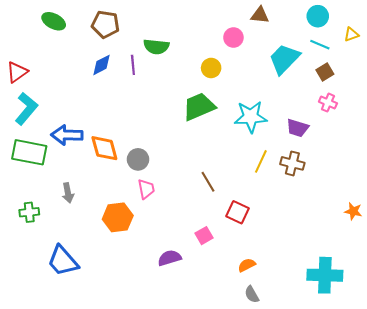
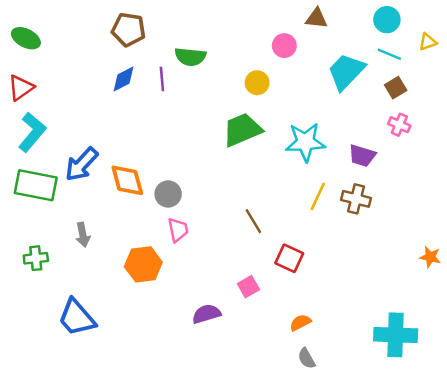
green ellipse: (54, 21) -> (26, 38), moved
blue arrow: (67, 135) -> (82, 164), turned -48

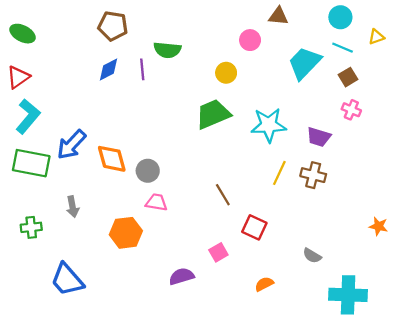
pink trapezoid: (178, 230) -> (156, 202), turned -70
gray semicircle: (307, 358) -> (312, 256), moved, turned -30

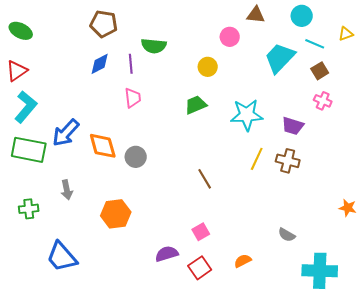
cyan circle: (340, 17) -> (302, 16), moved
green trapezoid: (213, 114) -> (196, 105), size x0.7
pink trapezoid: (156, 202) -> (133, 98), moved, turned 75
red square: (254, 227) -> (200, 268), moved, turned 30

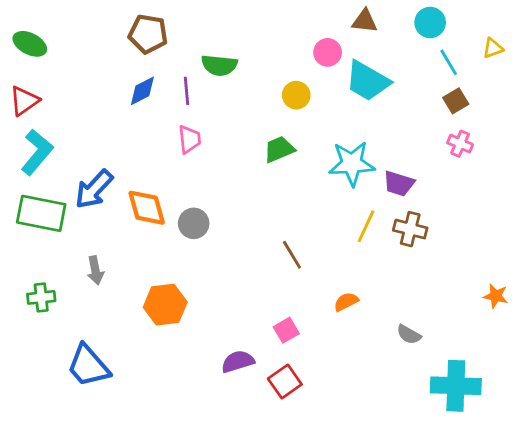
cyan line: (315, 44) -> (449, 62), turned 36
cyan trapezoid: (280, 58) -> (367, 81), moved, turned -104
purple trapezoid: (293, 126) -> (399, 183), moved
orange semicircle: (243, 261) -> (346, 302), moved

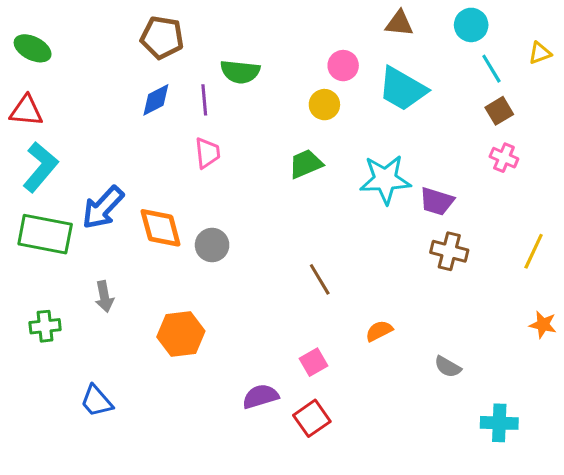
pink circle: (328, 52) -> (343, 66), moved
red triangle: (24, 101) -> (26, 111), turned 40
yellow line: (366, 226) -> (534, 251), moved
blue trapezoid: (88, 366) -> (97, 401), size x0.7
cyan cross: (456, 386) -> (499, 423), size x0.7

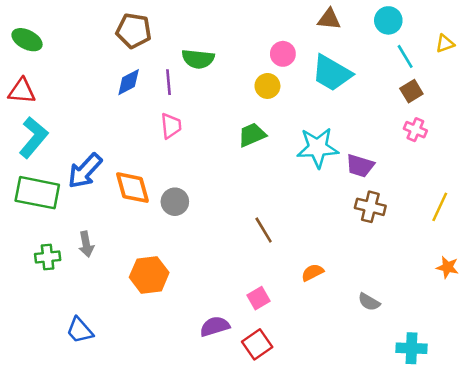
green cross: (45, 326) -> (48, 257), moved

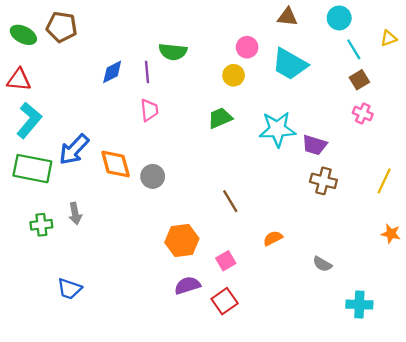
brown pentagon: (134, 31) -> (62, 27), moved
orange hexagon: (149, 275) -> (182, 240), moved
blue trapezoid: (80, 330) -> (69, 289), turned -30

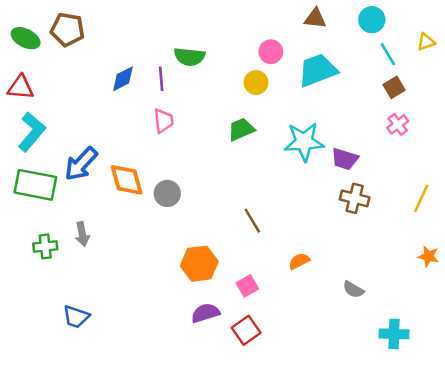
cyan trapezoid: (290, 64) -> (318, 70), turned 129
pink cross: (363, 113) -> (398, 124), turned 30

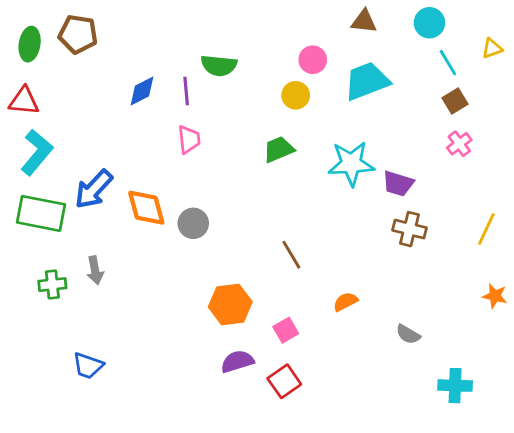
green ellipse: (26, 38) -> (30, 44), turned 72

